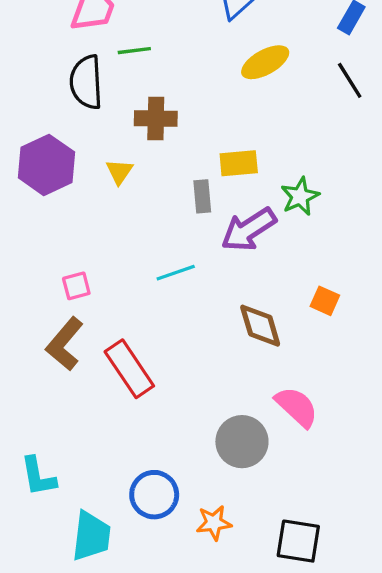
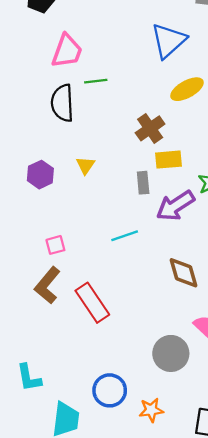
brown cross: (156, 119) -> (150, 128), moved, turned -36
purple hexagon: (46, 165) -> (40, 175), moved, size x0.7

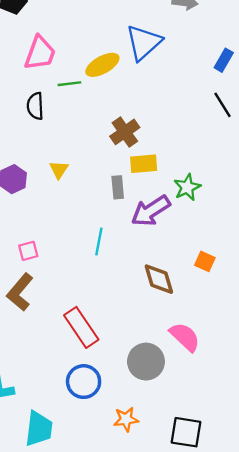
yellow ellipse: (187, 89) -> (102, 65), moved
black semicircle: (62, 103) -> (35, 106), size x0.7
cyan line: (125, 236) -> (99, 241), turned -60
red rectangle: (92, 303) -> (81, 327), moved
blue circle: (110, 390) -> (84, 382), moved

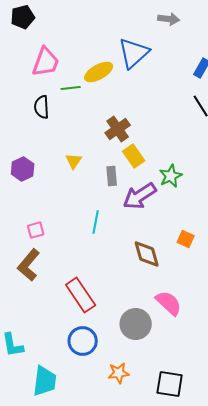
yellow rectangle: (144, 164) -> (134, 156), turned 60
yellow triangle: (59, 170) -> (74, 161), moved

